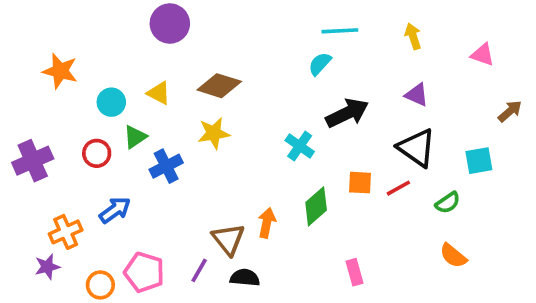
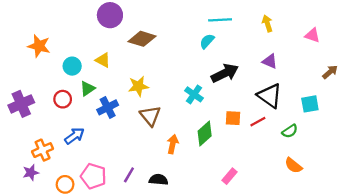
brown diamond: (219, 86) -> (142, 39), moved
brown triangle: (228, 239) -> (150, 116), moved
pink rectangle: (355, 272) -> (229, 176), turned 56

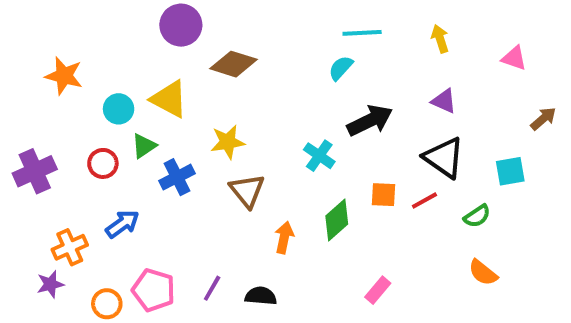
yellow triangle: (103, 60) -> (169, 99), size x1.5

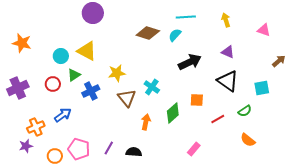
brown diamond: (233, 64) -> (148, 33), moved
orange star: (64, 76) -> (22, 43), moved
cyan cross: (319, 156) -> (152, 87), moved
red line: (424, 200) -> (218, 119), moved

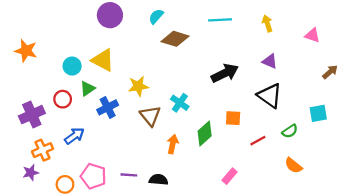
cyan semicircle: (175, 35) -> (156, 16), moved
purple cross: (18, 88) -> (32, 115), moved
cyan square: (262, 88) -> (318, 113), moved
purple line: (109, 148) -> (129, 175), turned 64

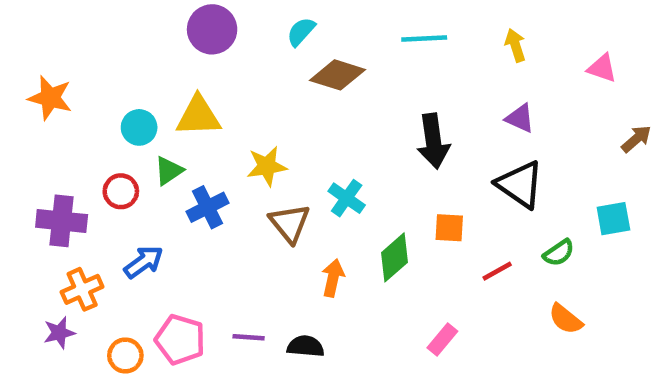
yellow triangle: (103, 60) -> (198, 116), turned -30
black arrow: (225, 73) -> (433, 141), turned 108
purple cross: (32, 115) -> (62, 221), turned 30

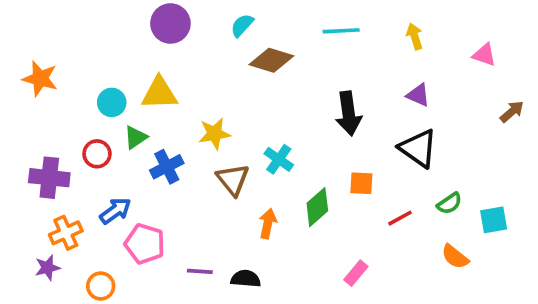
cyan square: (613, 219) -> (494, 220), moved
pink pentagon: (180, 340) -> (145, 244), moved

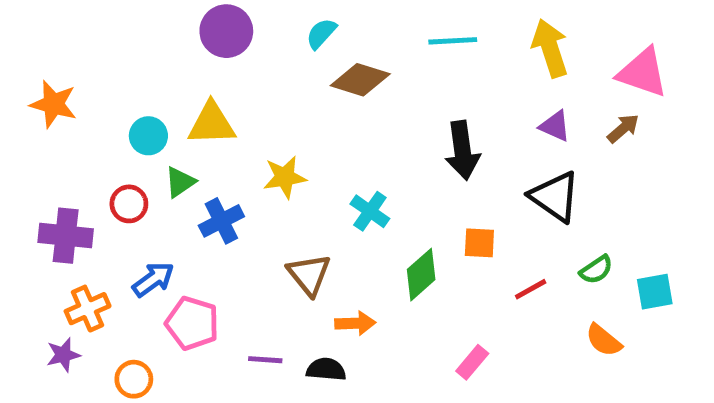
yellow arrow: (415, 36) -> (550, 48), size x1.6
pink triangle: (484, 55) -> (643, 72), size x1.6
brown arrow: (512, 112) -> (623, 128), moved
brown triangle: (233, 180) -> (309, 275), moved
orange arrow: (268, 224) -> (355, 323), moved, turned 76

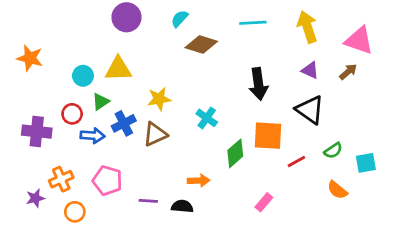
orange square: (479, 243) -> (268, 136), size x1.6
brown triangle: (309, 275) -> (155, 134), moved, turned 45
blue arrow: (153, 279) -> (92, 136), moved, turned 40
orange cross: (88, 309) -> (61, 179), moved

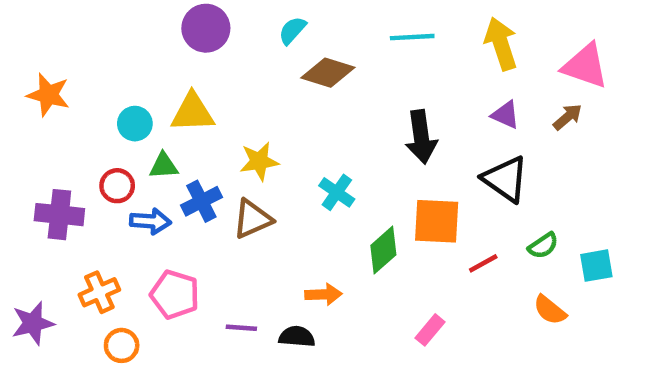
green triangle: (101, 102) -> (164, 166), turned 30
purple star: (35, 198) -> (33, 323), moved, size x1.4

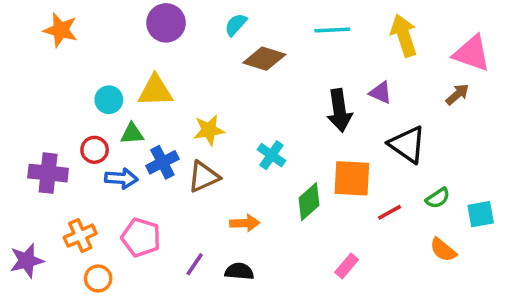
orange star: (48, 95) -> (61, 30), moved
purple triangle: (505, 115) -> (381, 93), moved
orange arrow: (323, 294) -> (245, 223), moved
purple line: (241, 328) -> (195, 264), turned -60

